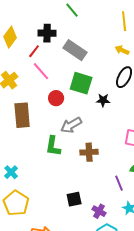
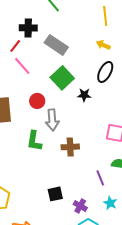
green square: (81, 83) -> (62, 78), turned 30
red circle: (56, 98) -> (37, 101), moved
gray arrow: (71, 125) -> (52, 120), turned -65

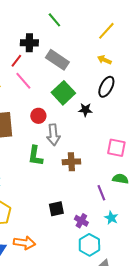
yellow line: (105, 16) -> (106, 31), turned 48

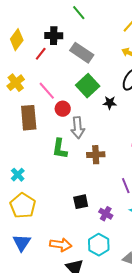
pink line: (23, 81) -> (47, 91), moved
orange arrow: (24, 243) -> (61, 245), moved
cyan hexagon: (89, 245) -> (99, 245), moved

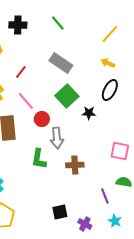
black cross: (54, 36) -> (18, 25), moved
red line: (41, 54) -> (21, 72), moved

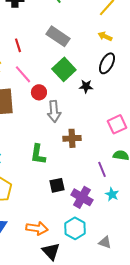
red line: (21, 72) -> (18, 45), turned -56
pink square: (120, 151) -> (117, 124), turned -36
green L-shape: (39, 159) -> (38, 154), moved
purple cross: (85, 224) -> (82, 197), size x1.5

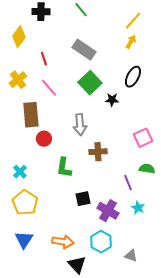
yellow arrow: (105, 36) -> (131, 42), moved, turned 96
red circle: (39, 92) -> (44, 139), moved

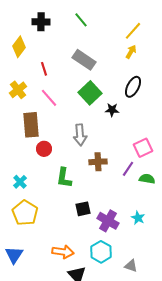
purple line: (128, 183) -> (128, 169), moved, turned 56
blue triangle: (24, 240) -> (14, 255), moved

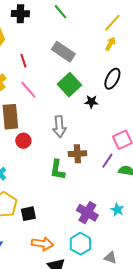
green L-shape: (64, 178) -> (57, 170), moved
black square: (83, 209) -> (28, 214), moved

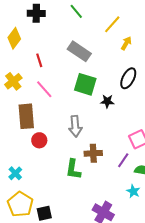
yellow line: (112, 23) -> (112, 24), moved
green square: (69, 85) -> (85, 84), turned -30
cyan star: (117, 210) -> (133, 191), moved

